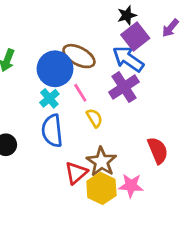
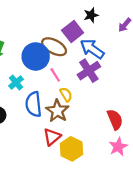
purple square: (135, 36) -> (73, 32), moved
cyan cross: (49, 98) -> (16, 83), moved
brown star: (101, 162) -> (57, 111), moved
pink star: (131, 186) -> (118, 147), moved, turned -30

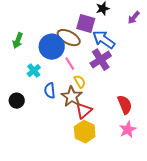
purple square: (73, 32) -> (86, 24), turned -36
blue semicircle: (33, 104) -> (50, 91), size x0.7
red triangle: (52, 137) -> (84, 111), moved

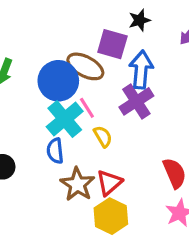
blue arrow: (104, 40) -> (141, 70), turned 60
cyan cross: (34, 71) -> (65, 119), moved, size x1.6
brown star: (72, 97) -> (77, 184), moved

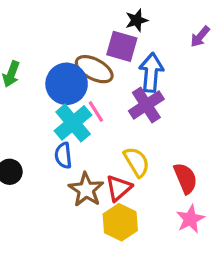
black star: (140, 20) -> (137, 20), moved
yellow semicircle: (103, 137) -> (137, 162), moved, size x1.4

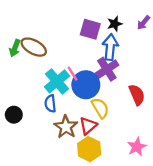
black star: (137, 20) -> (115, 24), moved
brown ellipse: (94, 69) -> (34, 47), moved
blue circle: (67, 84) -> (86, 85), moved
red semicircle: (185, 178) -> (137, 95), moved

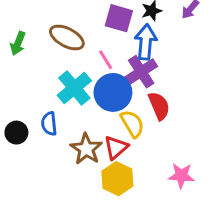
brown ellipse: (34, 47) -> (67, 37), moved
pink line: (73, 74) -> (106, 60), moved
red semicircle: (137, 95) -> (159, 106), moved
blue semicircle: (50, 104) -> (49, 124), moved
pink star: (137, 147) -> (181, 176), turned 30

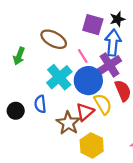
green arrow: (18, 43) -> (19, 56), moved
red triangle: (116, 147) -> (85, 112), moved

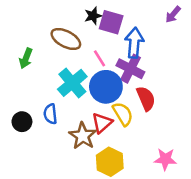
black star: (117, 19) -> (93, 16), moved
purple cross: (110, 65) -> (130, 69), turned -30

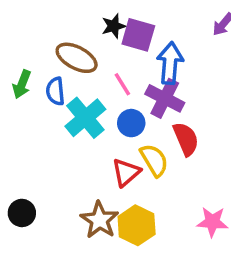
blue circle: (106, 87) -> (131, 123), size x0.6
blue semicircle: (50, 114) -> (55, 91), moved
black circle: (22, 122) -> (22, 213), moved
brown star: (83, 136) -> (99, 220), moved

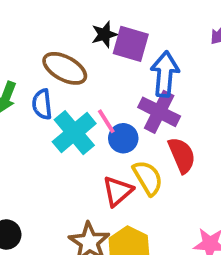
pink line: (122, 84) -> (106, 121), moved

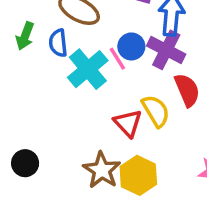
blue circle: (123, 138) -> (131, 46), moved
red triangle: (118, 191) -> (128, 123), turned -32

